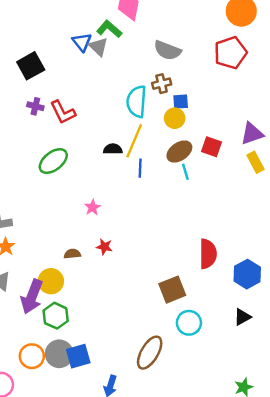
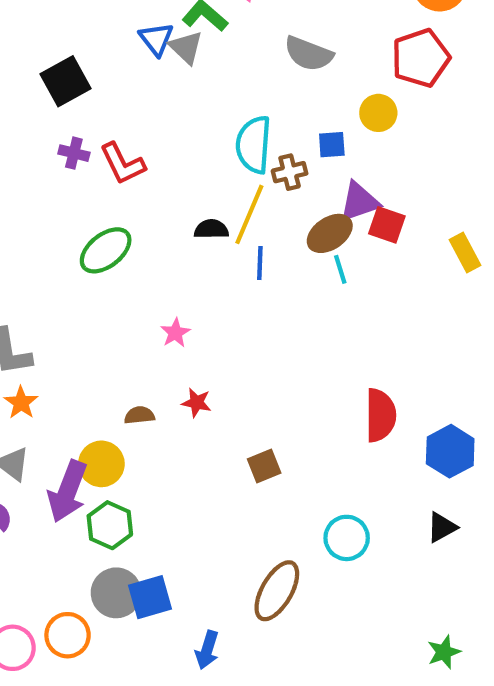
brown cross: (162, 84) -> (290, 172), moved
yellow circle: (175, 118) -> (378, 113), moved
purple triangle: (252, 134) -> (359, 202), moved
brown square: (172, 290) -> (264, 466), moved, size x0.7
orange circle: (32, 356) -> (68, 635), moved

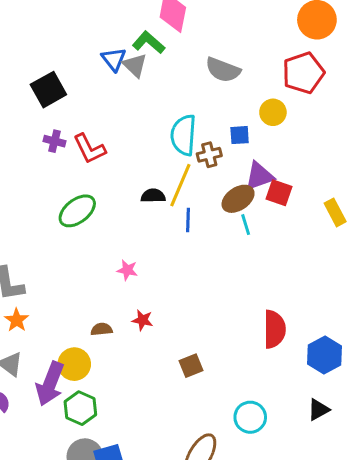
pink star: (175, 333) -> (127, 270), turned -30

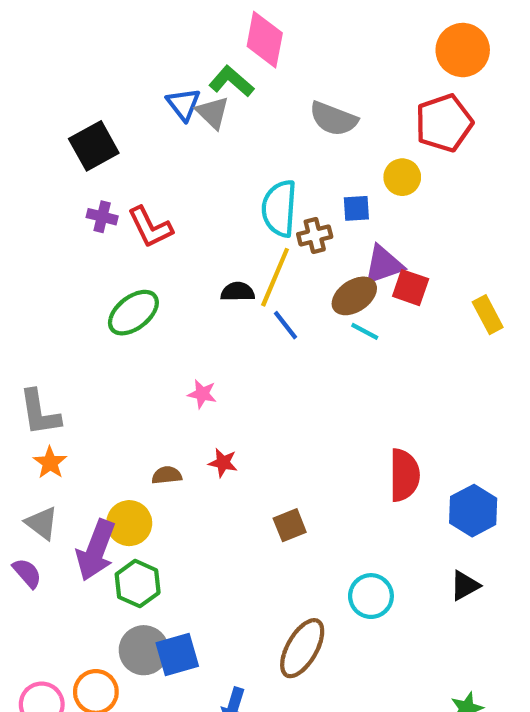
blue line: (188, 220) -> (286, 325), turned -40
cyan line: (246, 225) -> (365, 331), turned -45

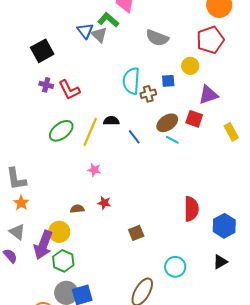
purple triangle: (383, 265) -> (208, 95), moved
yellow line: (275, 277) -> (90, 132), moved

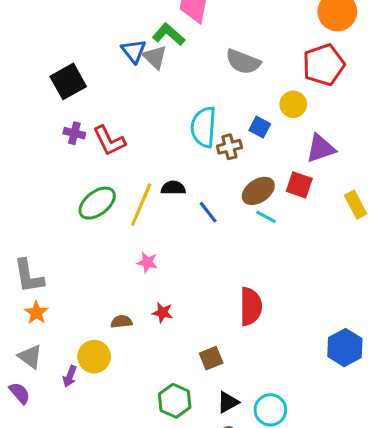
blue square: (168, 81) -> (260, 127), turned 32
red semicircle: (191, 209) -> (251, 306), moved
purple arrow: (43, 245) -> (70, 376), size x0.5
green hexagon: (63, 261) -> (175, 401), moved
black triangle: (220, 262) -> (228, 402), moved

